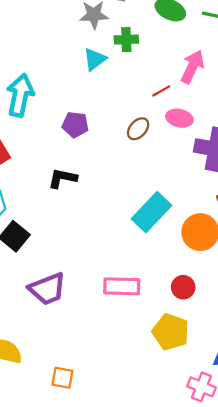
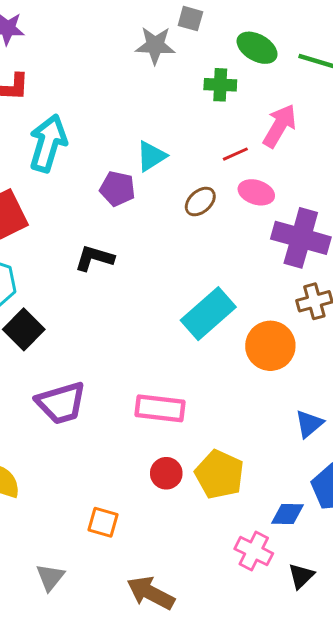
green cross: (126, 40) -> (220, 85), moved
cyan triangle: (95, 59) -> (151, 156), moved
red circle: (183, 287) -> (166, 473), moved
orange square: (62, 378) -> (103, 522), moved

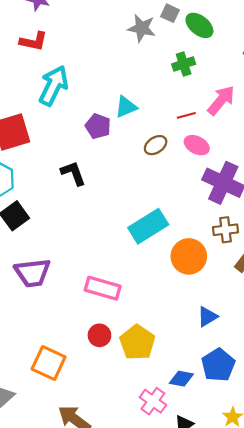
green ellipse: (257, 48) -> (199, 25), moved
green cross: (220, 85) -> (184, 64), turned -30
black L-shape: (94, 258) -> (73, 173), turned 44
orange square: (103, 522) -> (49, 363), size x1.5

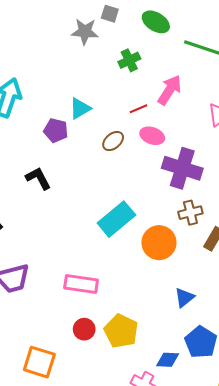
green ellipse: (199, 25) -> (156, 22), moved

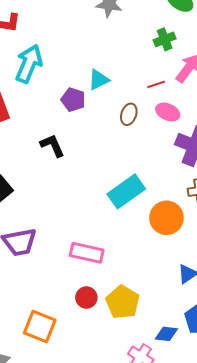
green cross: (129, 60) -> (165, 39), moved
brown ellipse: (113, 141) -> (129, 114), turned -35

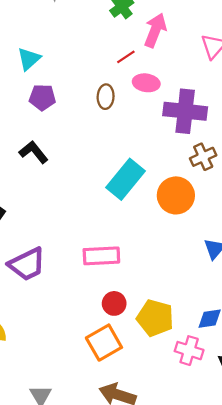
cyan triangle: (99, 80) -> (29, 59), moved
yellow pentagon: (123, 302) -> (155, 318), moved
orange square: (40, 327) -> (104, 343), moved, turned -36

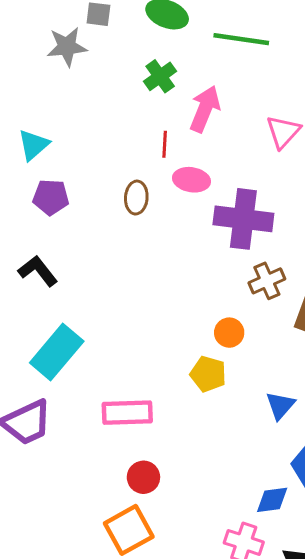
red line: (126, 57) -> (165, 144), turned -54
cyan rectangle: (126, 179) -> (57, 352), moved
orange circle: (176, 195) -> (229, 333), size x0.6
yellow pentagon: (155, 318) -> (208, 374), moved, size x0.7

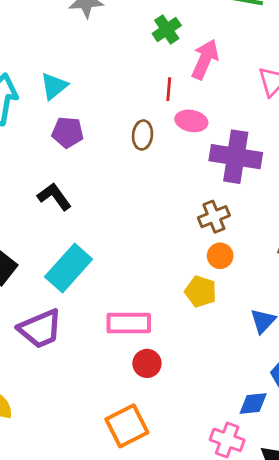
brown cross: (267, 281) -> (214, 217), moved
red circle: (143, 477) -> (147, 363), moved

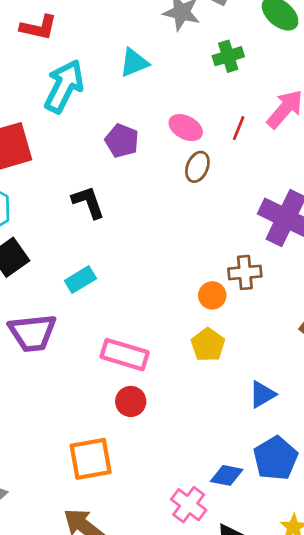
green cross: (167, 29) -> (228, 56), moved
cyan triangle: (54, 86) -> (134, 63), moved
pink ellipse: (191, 121) -> (186, 128), moved
orange circle: (220, 256) -> (212, 295), moved
cyan rectangle: (69, 268) -> (80, 280), size x0.6

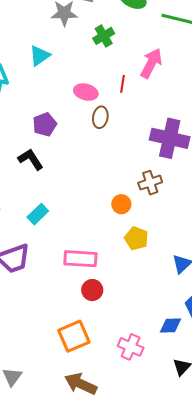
purple pentagon: (122, 141) -> (45, 124), moved, turned -30
orange circle: (212, 295) -> (121, 204), moved
pink cross: (189, 505) -> (131, 347), moved

